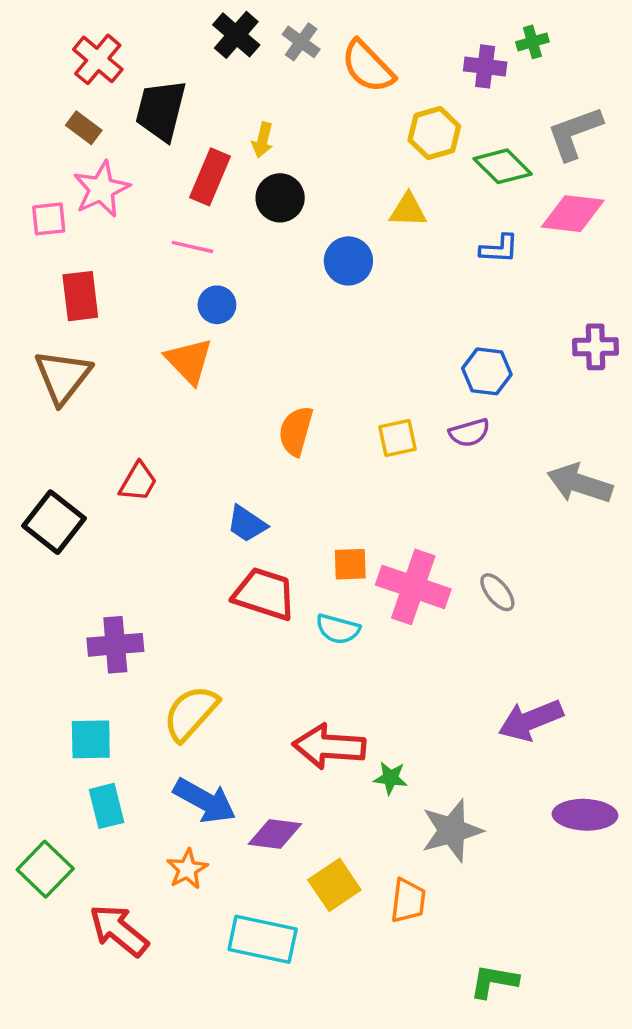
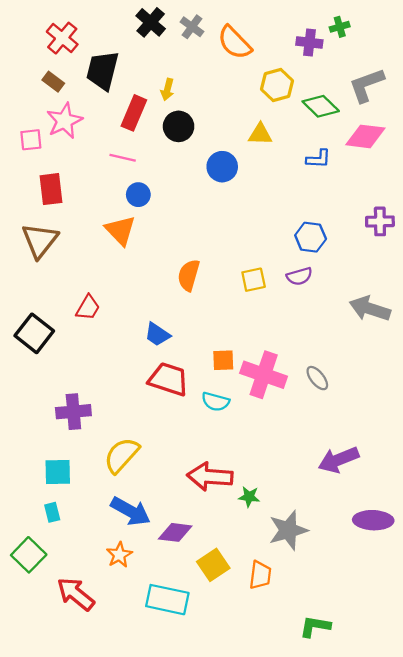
cyan rectangle: (107, 806) -> (52, 512), moved, size x0.7

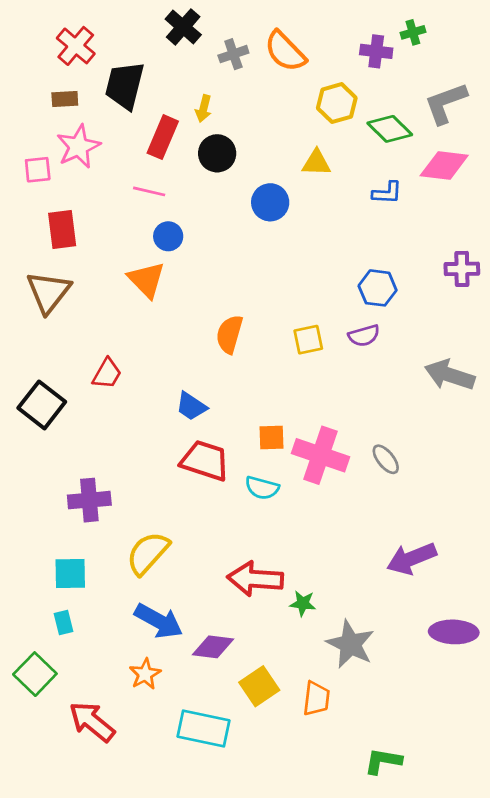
gray cross: (192, 27) -> (233, 54), moved, turned 35
brown rectangle: (53, 82) -> (65, 99), turned -40
gray star: (288, 530) -> (350, 644), turned -30

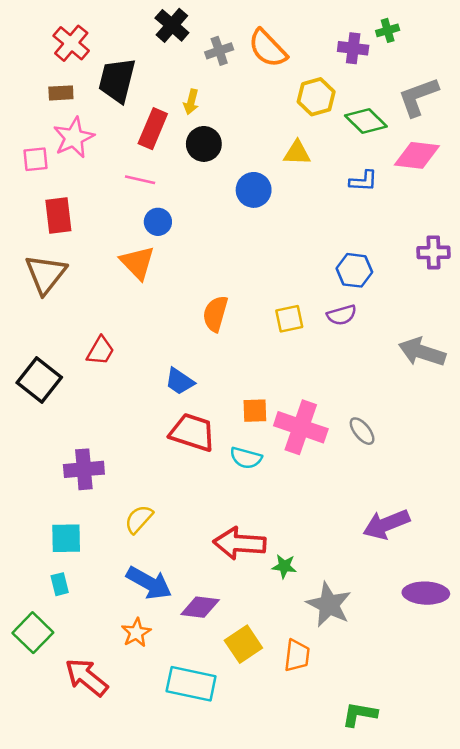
yellow semicircle: (148, 553) -> (139, 519), size x0.7

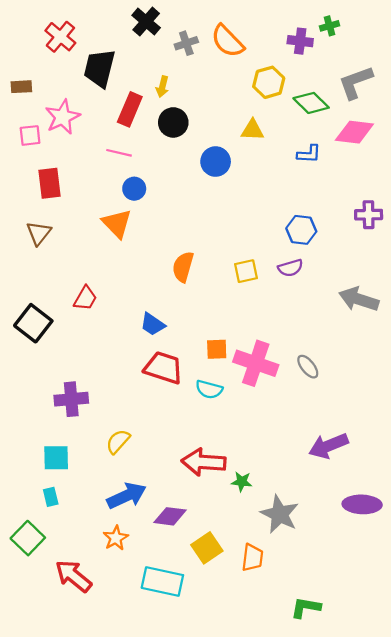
brown rectangle: (61, 93) -> (21, 87), moved
brown triangle: (46, 274) -> (39, 233), size x0.7
blue arrow: (149, 583) -> (127, 496), turned -54

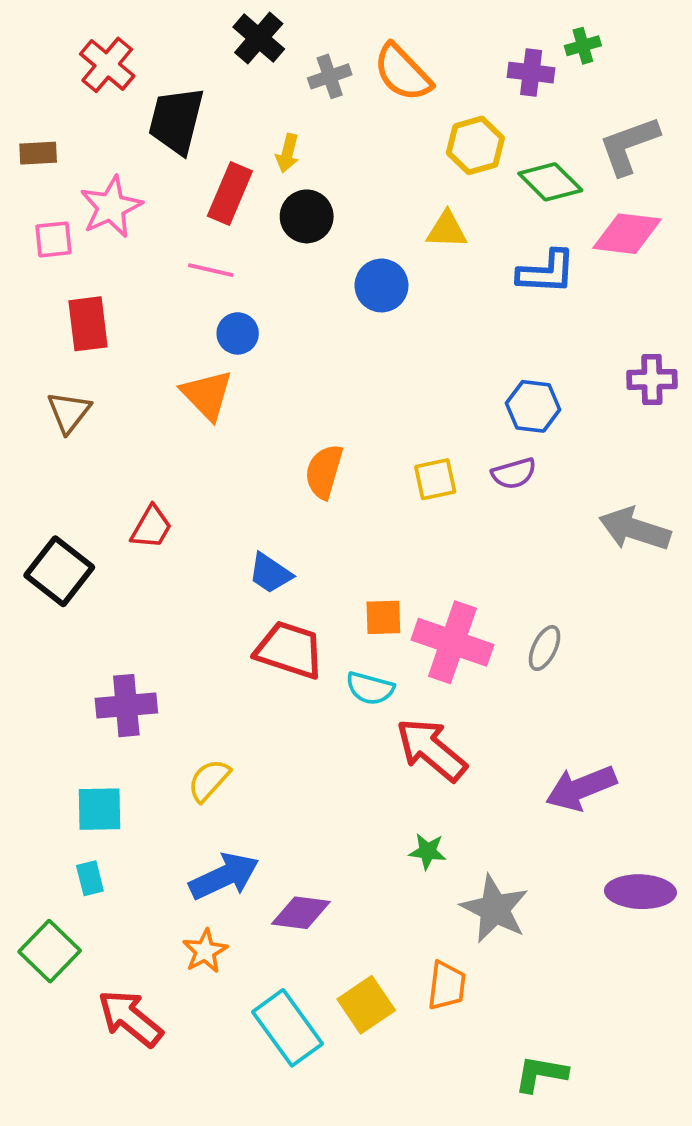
blue L-shape: (309, 154) -> (546, 272), size x1.4
gray ellipse: (308, 367) -> (545, 648), turned 65
red arrow: (204, 462) -> (431, 750), moved, turned 36
yellow square: (207, 548) -> (366, 1005), moved
cyan rectangle: (162, 581) -> (287, 1028), turned 42

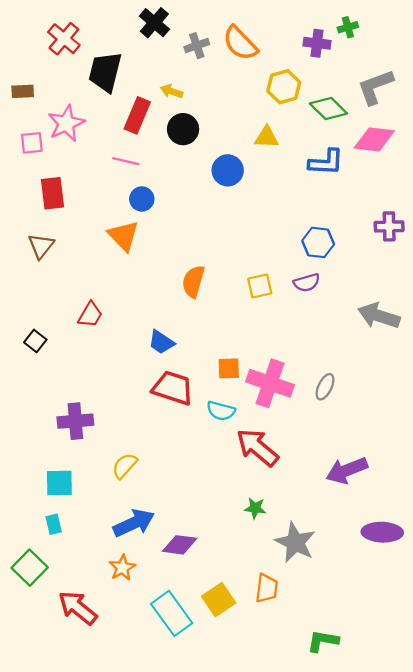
yellow arrow: (287, 153) -> (172, 91), turned 95
black square: (59, 571) -> (35, 341), size x0.6

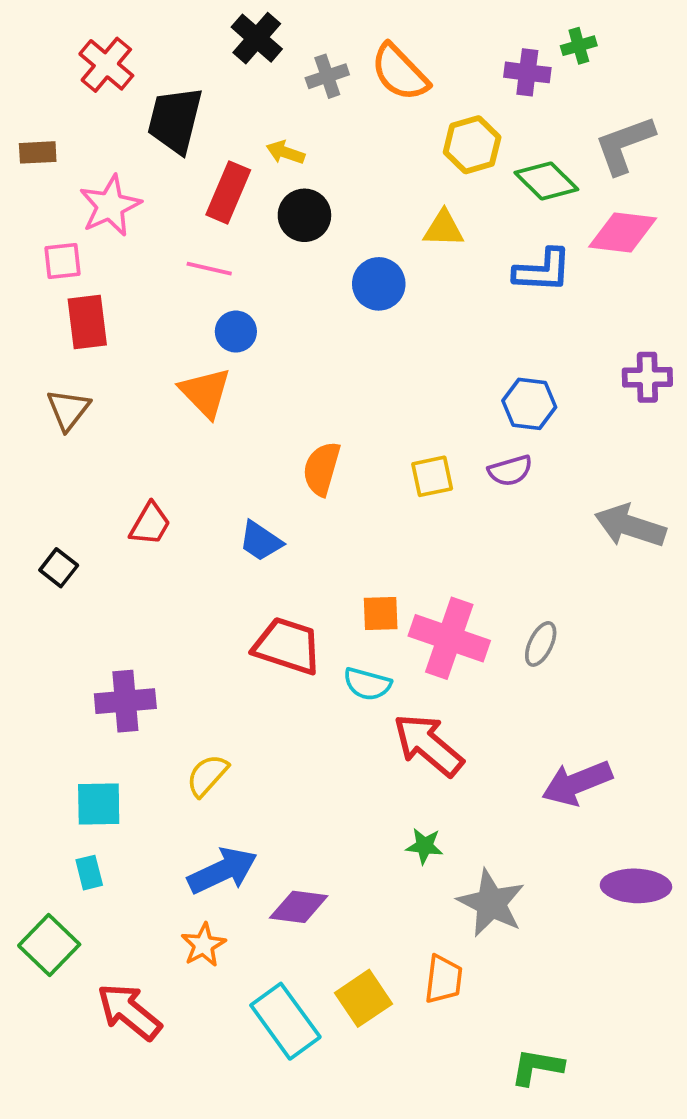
pink square: (32, 143) -> (62, 261), moved
blue trapezoid: (161, 342) -> (261, 541), moved

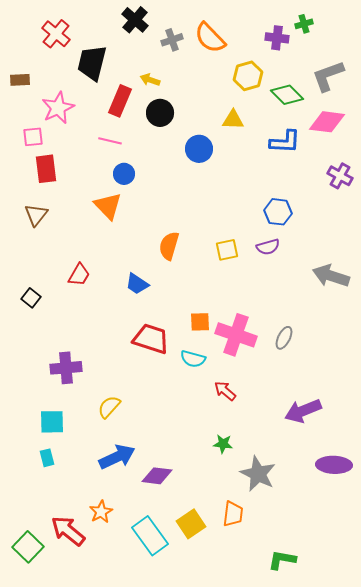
purple cross: (647, 377) -> (340, 176), moved, turned 30
red arrow: (428, 745) -> (225, 391), size x0.6
green square: (49, 945) -> (28, 547), moved
orange star: (203, 945) -> (101, 512), moved

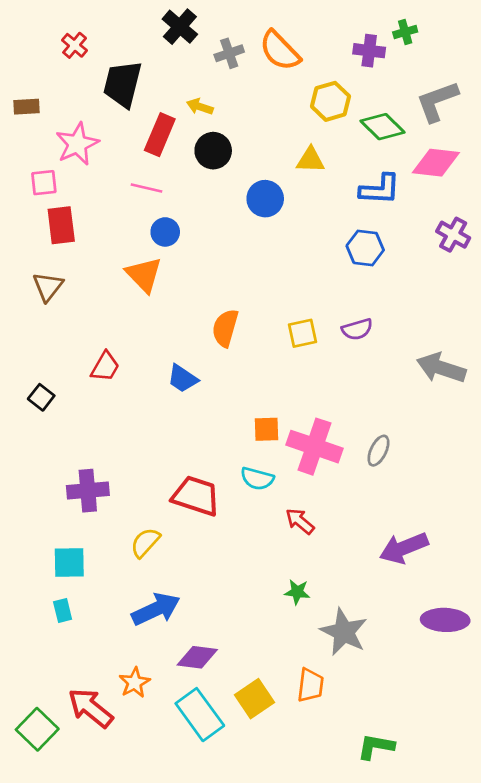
red cross: (56, 34) -> (75, 45), size x0.7
blue hexagon: (278, 212) -> (365, 248), moved
red trapezoid: (151, 339) -> (196, 496), moved
purple diamond: (157, 476) -> (197, 657), moved

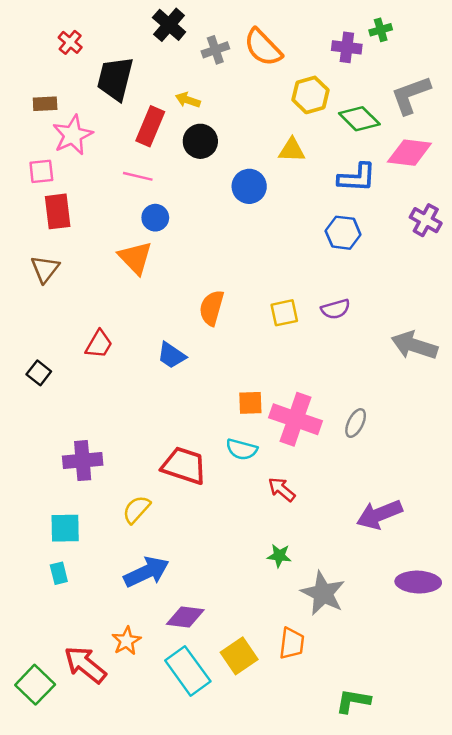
brown rectangle: (27, 107) -> (45, 104), moved

